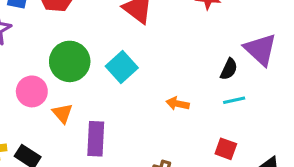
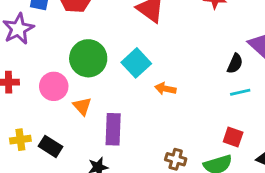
orange arrow: (178, 104) -> (165, 89), moved

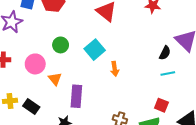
green circle: (88, 58) -> (61, 45), size x0.6
orange arrow: (165, 89) -> (115, 69), turned -112

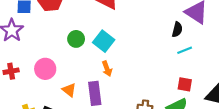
green circle: (61, 45) -> (76, 39), moved
orange arrow: (115, 69) -> (107, 69), moved
orange triangle: (55, 79) -> (69, 90), moved

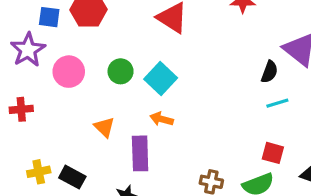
pink circle: (45, 69) -> (69, 72), moved
orange arrow: (107, 69) -> (162, 119), turned 120
orange triangle: (69, 90) -> (104, 127), moved

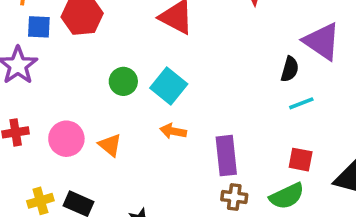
pink circle: (69, 72) -> (66, 139), moved
purple rectangle: (140, 153) -> (226, 156), moved

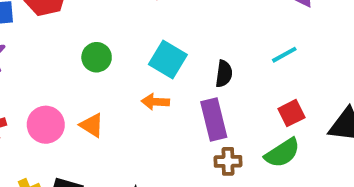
black semicircle: (290, 69) -> (224, 74), moved
cyan square: (169, 86) -> (168, 59), moved
red square: (301, 160) -> (291, 113), turned -30

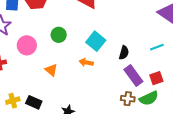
purple rectangle: (214, 119) -> (133, 76), moved, turned -30
pink circle: (46, 125) -> (27, 45), moved
brown cross: (228, 161) -> (128, 99), moved

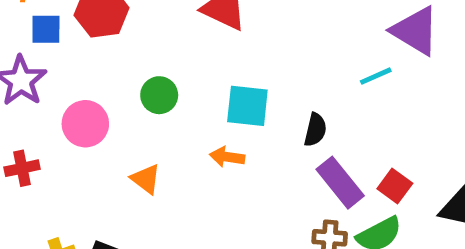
cyan square: (96, 41) -> (247, 106), turned -30
cyan line: (157, 47) -> (376, 76), moved
red square: (156, 78) -> (395, 186), turned -32

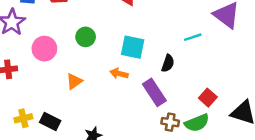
cyan line: (376, 76) -> (193, 37), moved
orange triangle: (146, 179) -> (74, 81), turned 42
purple rectangle: (340, 183) -> (154, 92), moved

